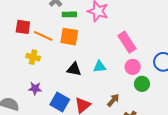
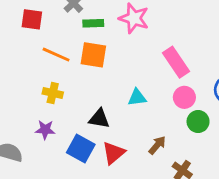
red square: (23, 27) -> (32, 19), moved
yellow cross: (33, 57) -> (53, 93), moved
black triangle: (74, 69) -> (99, 119), moved

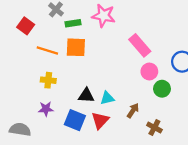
red square: (32, 19) -> (26, 26), turned 35
cyan triangle: (137, 98) -> (107, 98), moved

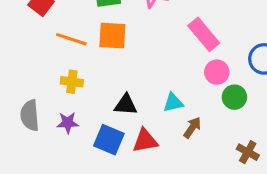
cyan triangle: (107, 98) -> (173, 103), moved
red triangle: (100, 120) -> (145, 141), turned 36
brown cross: (154, 128) -> (248, 152), moved
gray semicircle: (20, 130) -> (30, 115), moved, turned -105

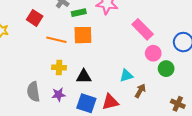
black triangle: (126, 105) -> (84, 77), moved

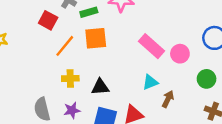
red square: (35, 18) -> (48, 20), moved
pink rectangle: (143, 29) -> (151, 46), moved
orange line: (56, 40) -> (65, 46), turned -60
green circle: (166, 69) -> (207, 79), moved

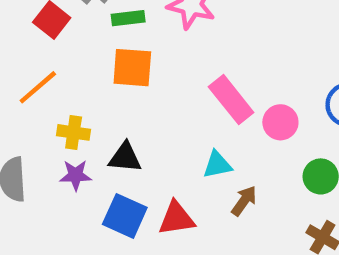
orange line: (65, 46) -> (38, 87), moved
purple star: (72, 110) -> (76, 175), moved

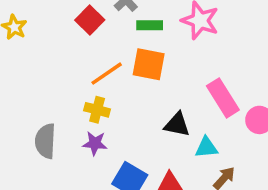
orange line: (38, 87) -> (107, 74), moved
black triangle: (125, 157) -> (177, 125), moved

